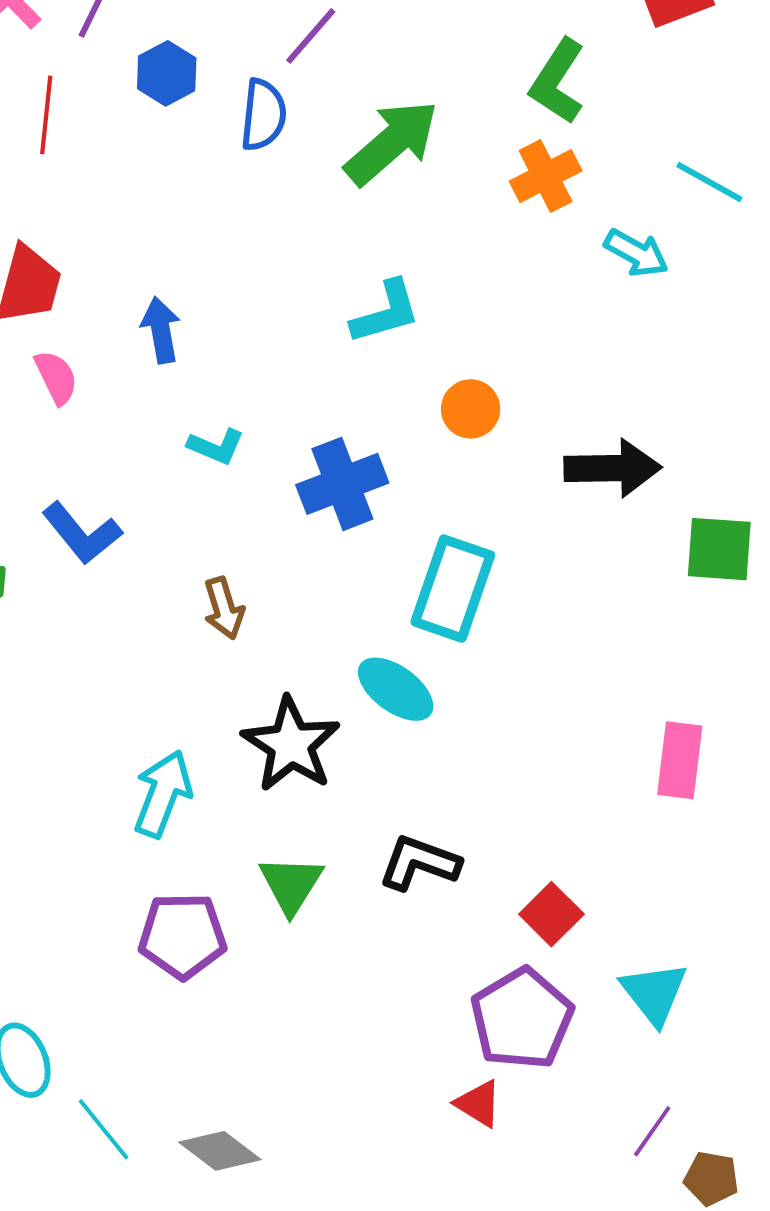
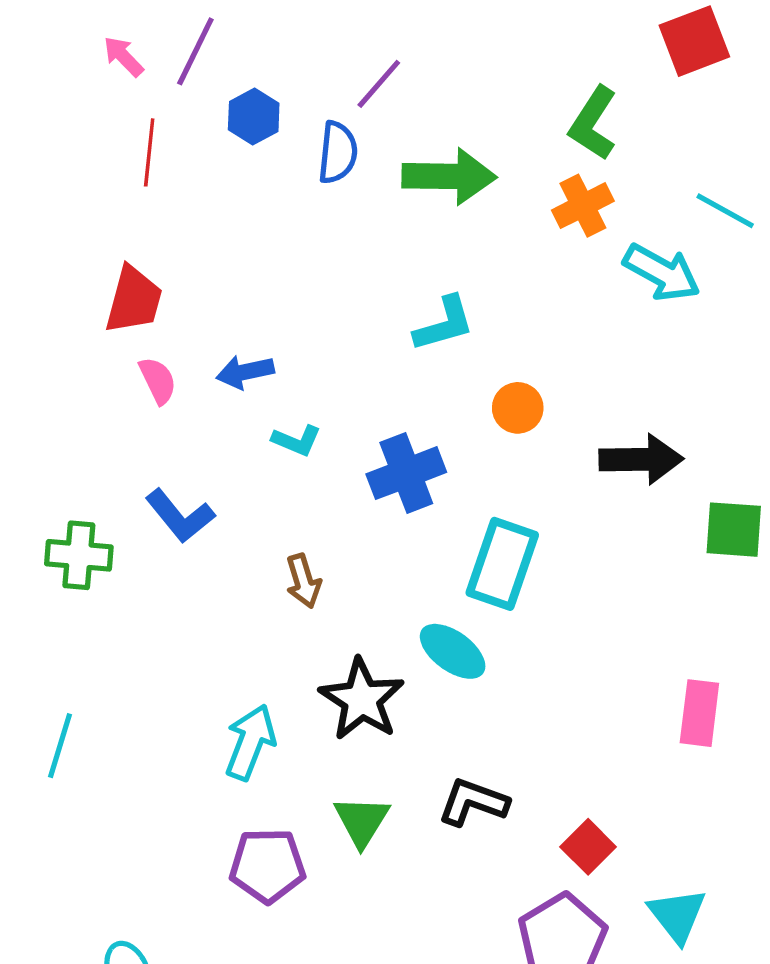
green arrow: (392, 143) -> (449, 176), turned 42
cyan arrow: (636, 253) -> (662, 272), size x1.4
blue arrow: (161, 330) -> (245, 372), moved, turned -92

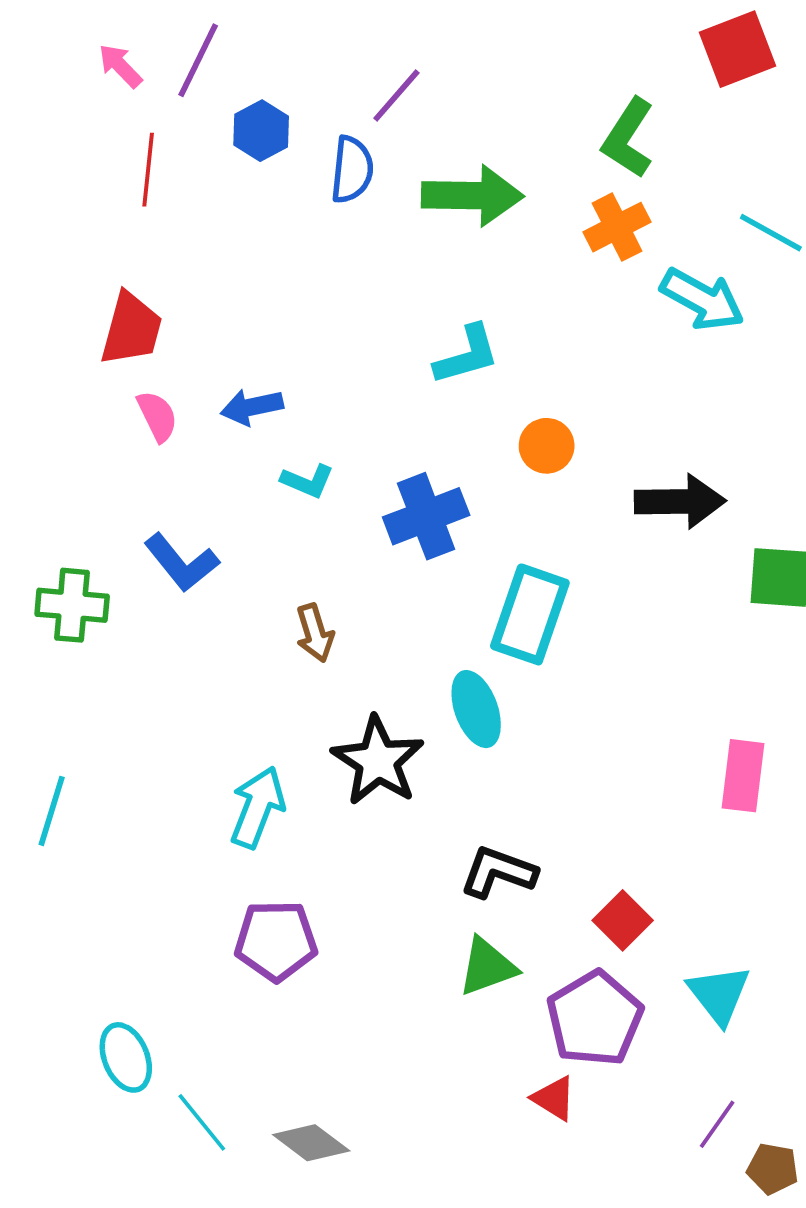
cyan ellipse: (453, 651) -> (476, 709), turned 34
green triangle: (362, 821) -> (487, 967), moved, turned 38

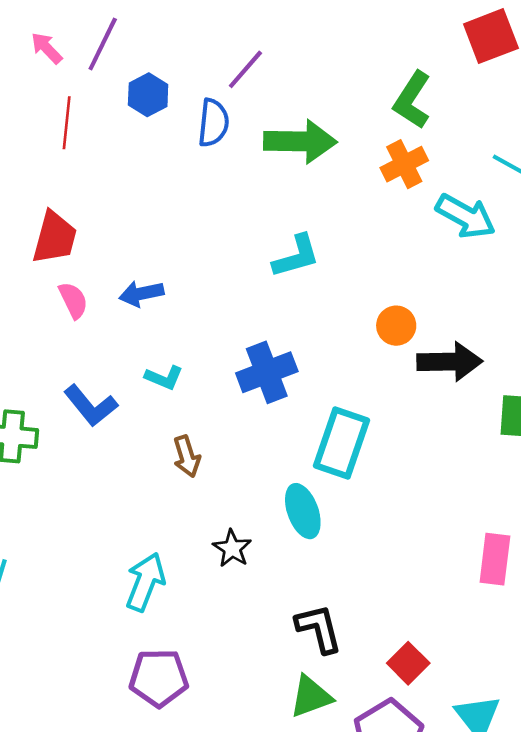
orange circle: (547, 446) -> (396, 326), moved
cyan L-shape: (307, 481) -> (164, 378), moved
black star: (378, 761) -> (232, 548), size x0.6
black L-shape: (498, 872) -> (319, 629), turned 56

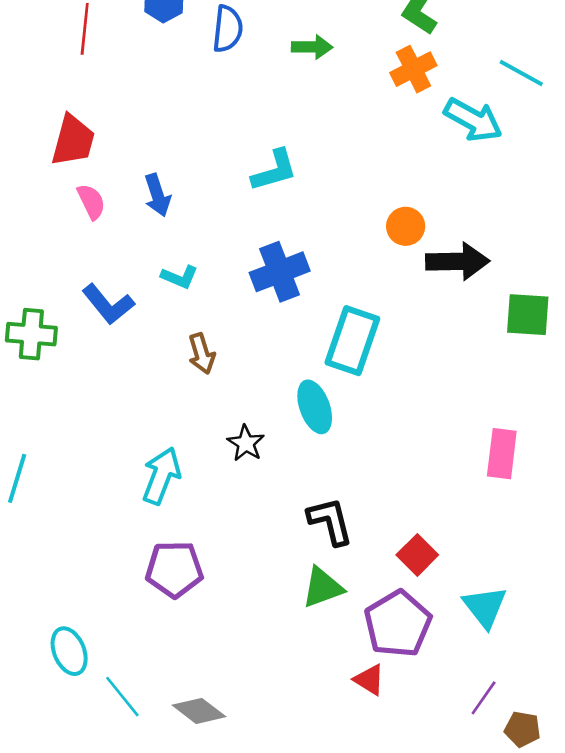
green arrow: (300, 141) -> (312, 47), size x0.6
cyan L-shape: (296, 256) -> (274, 170), moved
blue arrow: (141, 294) -> (157, 195), turned -96

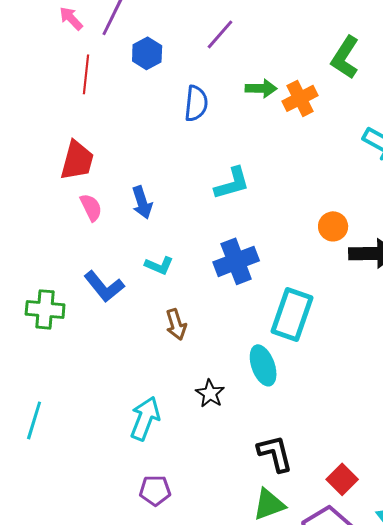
blue semicircle: (228, 29) -> (196, 103), moved
orange cross: (413, 69) -> (300, 98), moved
purple pentagon: (174, 569) -> (155, 490), size x0.7

